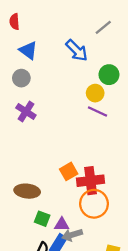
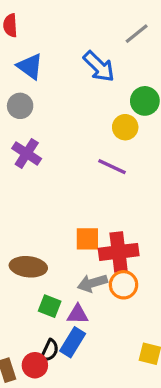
purple line: (97, 112) -> (112, 167), moved
orange square: (69, 171) -> (87, 239), turned 30
orange circle: (94, 204) -> (124, 285), size x0.7
gray arrow: (72, 235) -> (92, 283), moved

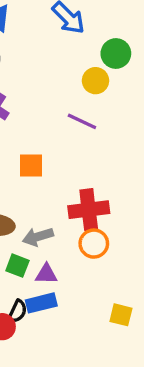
orange square: (87, 239) -> (31, 165), moved
gray arrow: (92, 283) -> (38, 237), moved
blue rectangle: (73, 342) -> (41, 303), turned 44

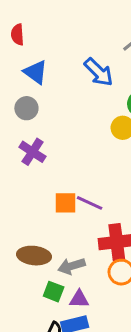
purple line: (82, 121) -> (90, 203), moved

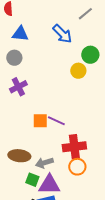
blue triangle: (35, 72) -> (20, 34), turned -30
purple cross: (32, 152) -> (18, 87), turned 30
purple triangle: (79, 299) -> (49, 185), size x1.6

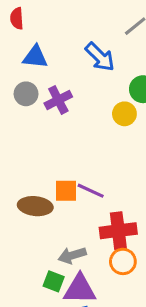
purple cross: (18, 87) -> (58, 100), moved
brown ellipse: (19, 156) -> (35, 206), moved

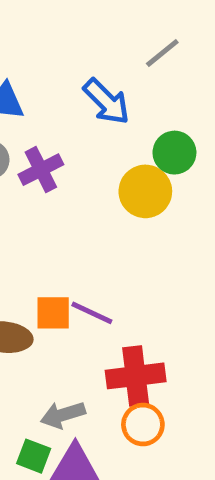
yellow circle: (124, 114) -> (145, 191), size x1.4

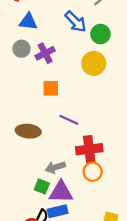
green circle: (174, 153) -> (100, 34), moved
orange square: (53, 313) -> (51, 88), moved

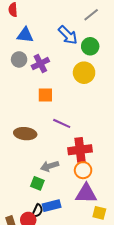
purple triangle: (61, 192) -> (86, 194), moved

